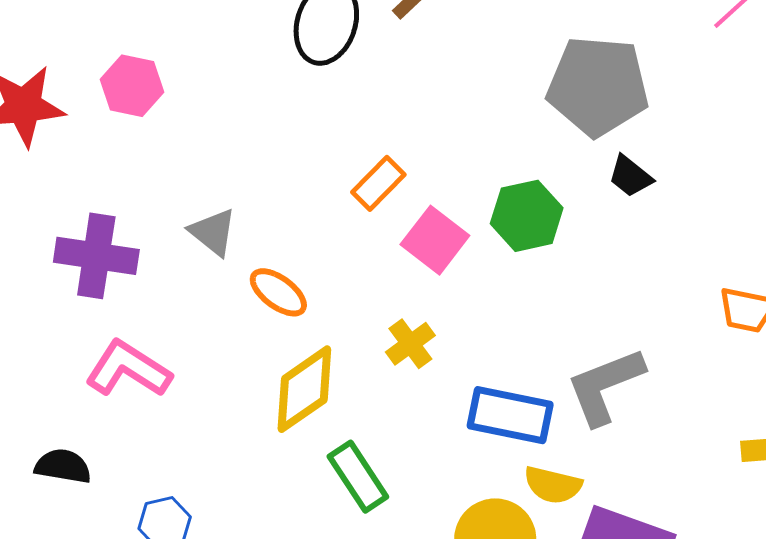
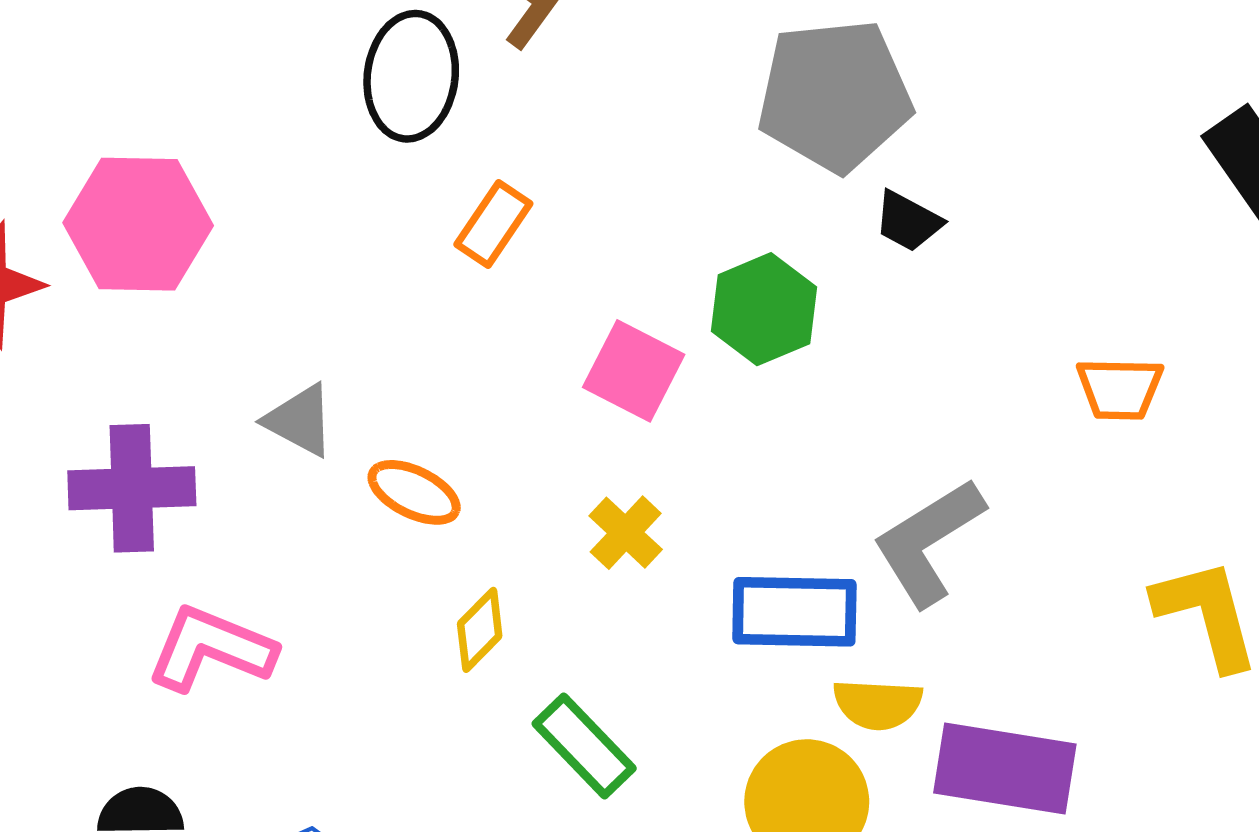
pink hexagon: (132, 86) -> (138, 224), size x1.5
orange rectangle: (378, 183) -> (493, 224), moved
yellow diamond: (304, 389) -> (480, 630), size x0.6

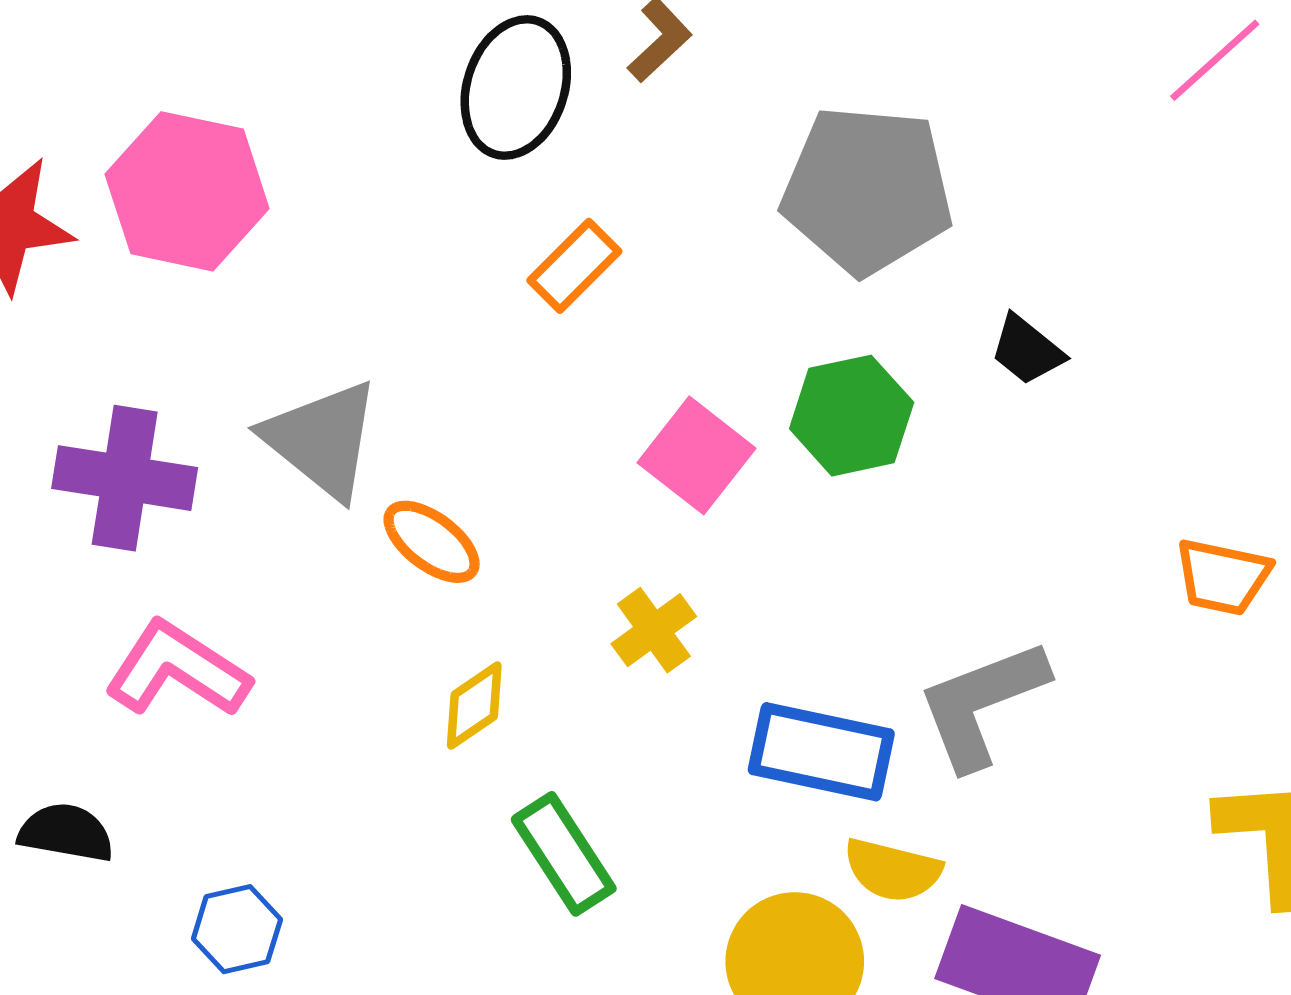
gray pentagon: (835, 95) -> (867, 190), moved
gray triangle: (300, 420) -> (322, 439), size x1.5

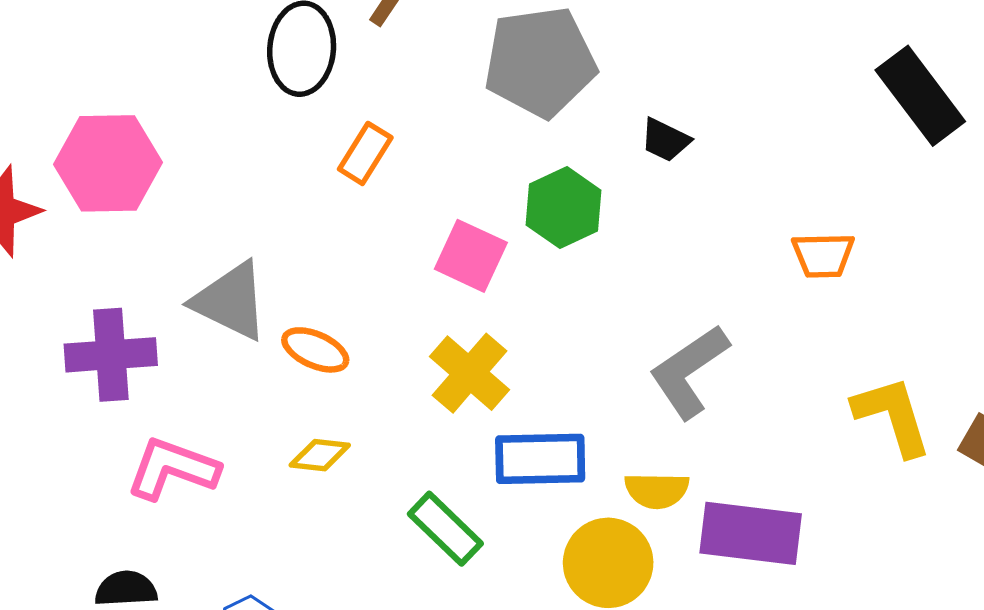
yellow cross: (654, 630) -> (470, 373), size x1.5
yellow diamond: (474, 706) -> (320, 455), moved, turned 54
blue rectangle: (821, 752) -> (540, 459), moved

